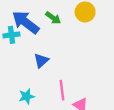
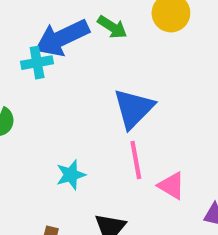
blue arrow: (26, 22) -> (62, 38), turned -60
blue triangle: (41, 60) -> (134, 108), moved, size x1.5

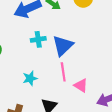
cyan cross: (37, 63) -> (38, 39), moved

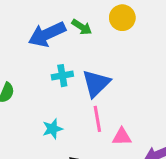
pink triangle: (81, 85) -> (122, 137), turned -32

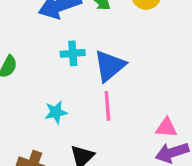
pink triangle: (122, 137) -> (166, 128), moved

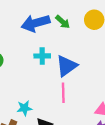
cyan star: (56, 112) -> (24, 108), moved

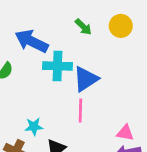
blue arrow: (36, 23) -> (32, 41), moved, turned 40
cyan cross: (42, 56) -> (57, 66), size x1.5

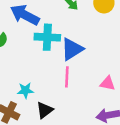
pink triangle: (125, 133) -> (108, 83), moved

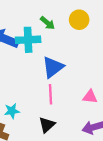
cyan cross: (47, 37) -> (28, 40), moved
black triangle: (45, 110) -> (47, 125), moved

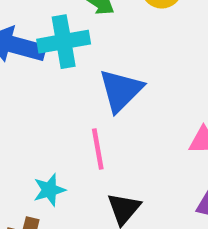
pink line: (50, 94) -> (98, 149), moved

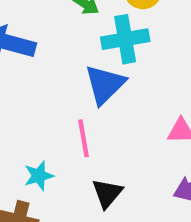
cyan cross: (64, 42) -> (125, 39), moved

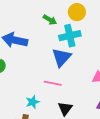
pink line: (84, 138) -> (53, 83), turned -66

